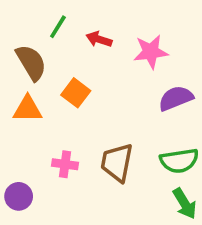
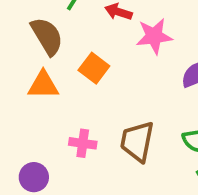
pink star: (151, 52) -> (154, 36), moved

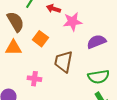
brown trapezoid: (137, 141) -> (63, 62), moved

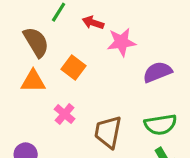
brown trapezoid: (63, 62) -> (108, 132), moved
pink cross: (34, 79) -> (65, 114), moved, turned 32

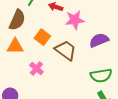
brown semicircle: (36, 42) -> (17, 20), turned 55
brown trapezoid: (108, 132) -> (66, 50), moved, turned 115

